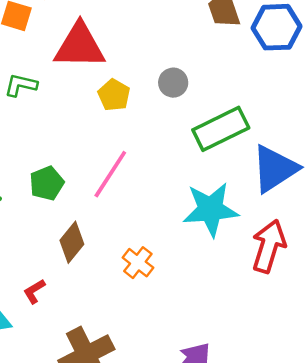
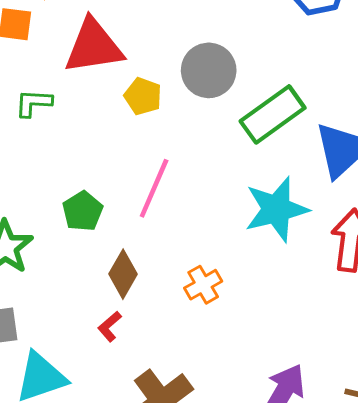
gray circle: (173, 83) -> (209, 70), size x1.6
orange cross: (138, 263) -> (203, 285), turned 32
red L-shape: (34, 291) -> (110, 326), moved

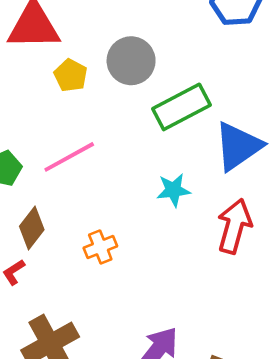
pink line: (154, 188) -> (69, 157), turned 30
cyan star: (276, 209) -> (173, 190), size x0.6

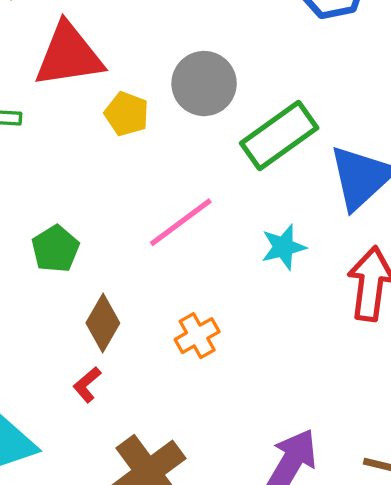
pink line: (69, 157) -> (181, 222), moved

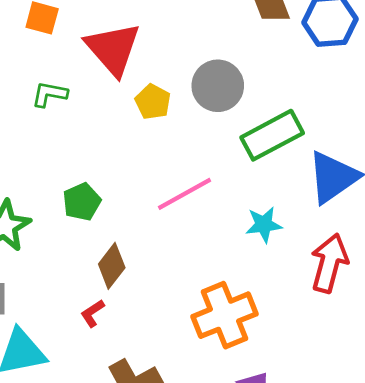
red triangle: (69, 55) -> (113, 49), turned 50
orange cross: (197, 336) -> (225, 315), moved, size x1.8

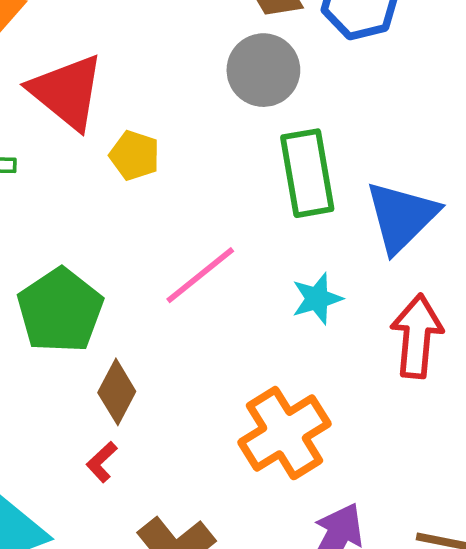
gray circle: (218, 86) -> (263, 70), moved
green rectangle: (272, 135) -> (307, 173), turned -62
green pentagon: (82, 202) -> (60, 311), size x1.6

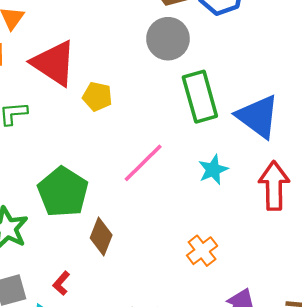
blue triangle: (401, 217) -> (258, 117), turned -33
orange cross: (284, 433) -> (202, 251), size x0.6
red L-shape: (102, 462) -> (61, 283), moved

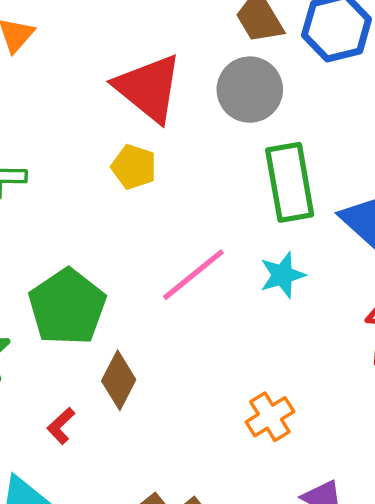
red triangle: (54, 63) -> (149, 88), moved
cyan star: (213, 170) -> (282, 275), moved
red L-shape: (61, 283) -> (61, 426), moved

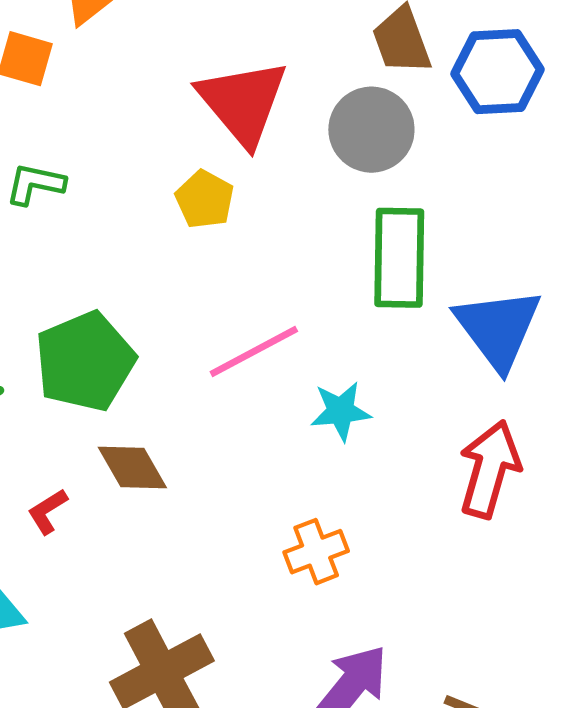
cyan star: (282, 275) -> (341, 411), moved
brown diamond: (119, 380) -> (132, 467), turned -68

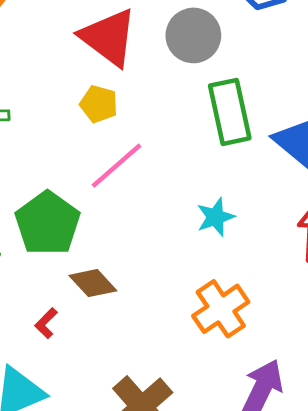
pink line: (254, 352) -> (117, 166), moved
orange cross: (316, 552) -> (221, 309), size x1.4

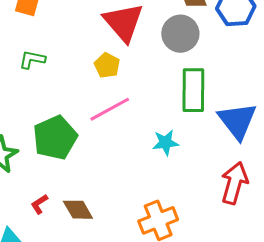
cyan star: (215, 217) -> (165, 143), moved
brown diamond: (93, 283) -> (78, 210), moved

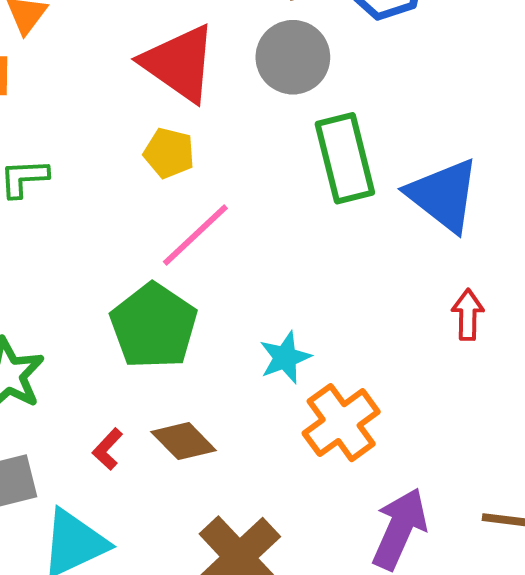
green pentagon: (55, 138) -> (154, 326), moved
cyan star: (165, 143) -> (285, 358), moved
red arrow: (234, 183) -> (468, 315), size x0.6

